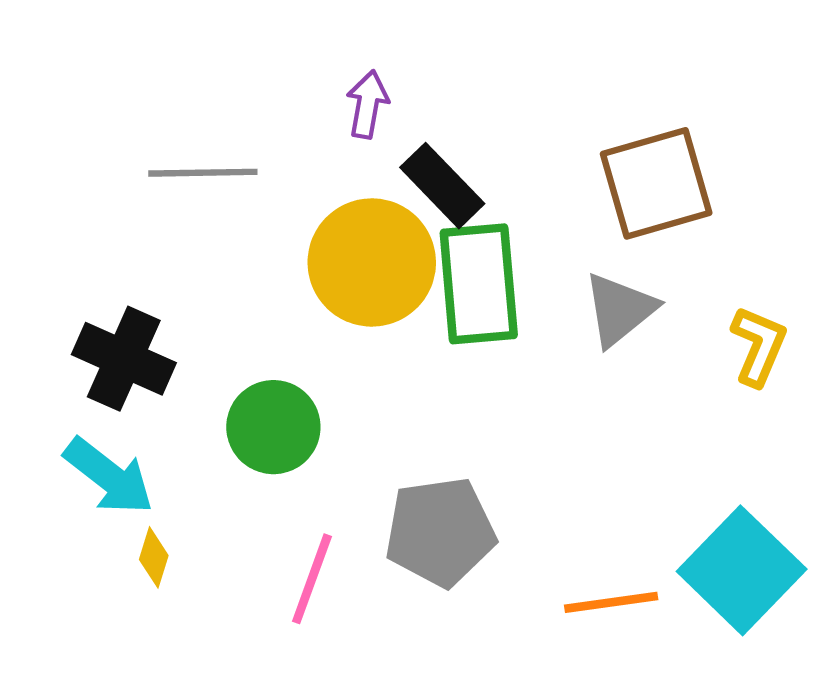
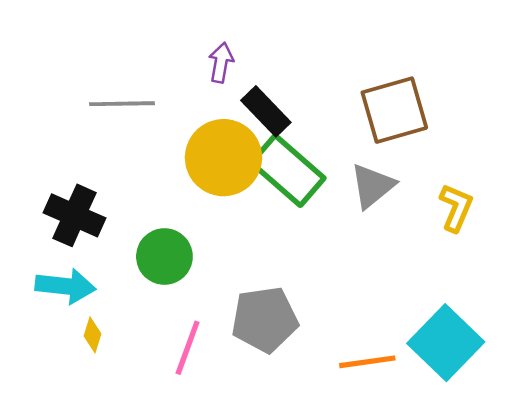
green rectangle: (479, 284) -> (288, 170), turned -44
cyan arrow: (109, 476) -> (66, 286), turned -32

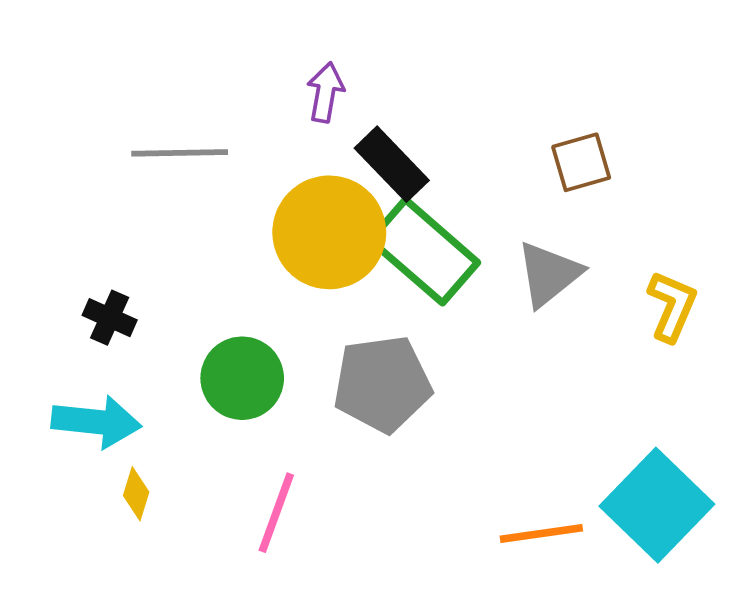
brown square: (394, 110) -> (581, 162), size x0.6
black cross: (75, 215) -> (110, 318), size x0.6
gray pentagon: (265, 319) -> (382, 384), moved

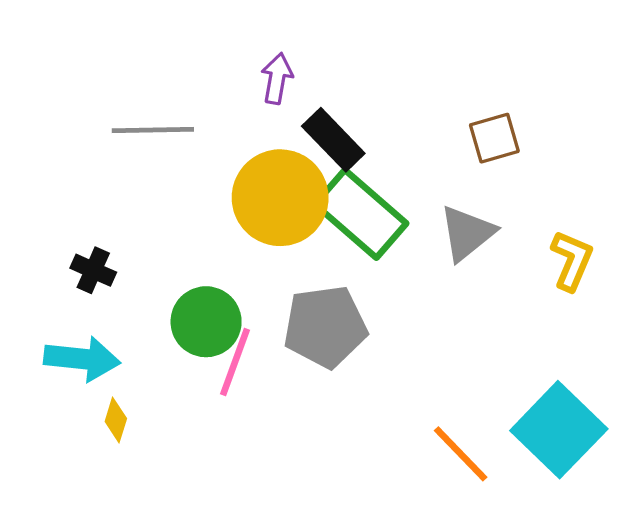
pink line: (276, 513) -> (235, 362), moved
orange line: (541, 533) -> (461, 454), turned 54

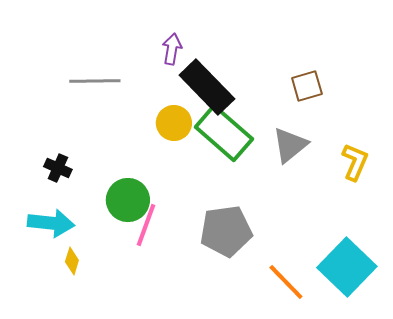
black rectangle: (333, 140) -> (207, 87), size x1.4
yellow circle: (280, 198) -> (174, 123), size x0.6
gray pentagon: (325, 327) -> (226, 231), moved

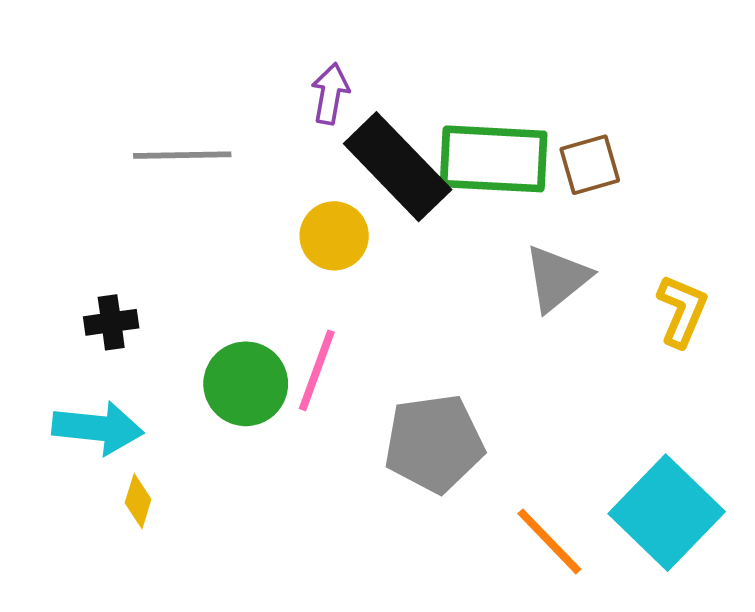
green rectangle: (224, 133) -> (494, 159), moved, turned -38
black cross: (58, 168) -> (111, 322), turned -32
pink line: (146, 225) -> (317, 370), moved

